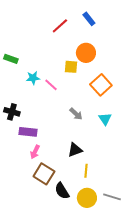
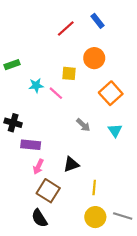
green rectangle: (11, 59) -> (12, 65), turned -40
yellow square: (71, 67) -> (69, 73), moved
black triangle: (75, 150) -> (71, 164), moved
black semicircle: (62, 191) -> (39, 218), moved

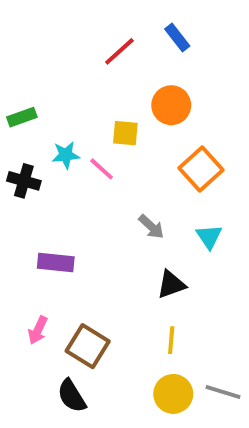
black cross: (13, 123) -> (24, 181), moved
black triangle: (71, 164) -> (171, 284), moved
pink arrow: (38, 167) -> (38, 330), moved

